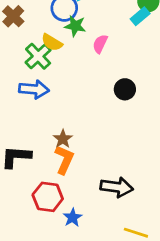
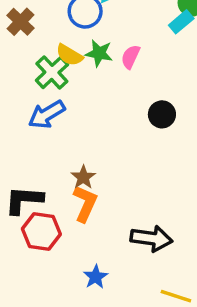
green star: (75, 26) -> (99, 53), moved
blue arrow: (34, 89) -> (47, 114), turned 144
red hexagon: (48, 197) -> (41, 231), moved

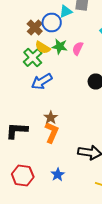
brown cross: (20, 22) -> (35, 28), moved
blue arrow: (47, 114) -> (42, 82), moved
red hexagon: (41, 231) -> (23, 176), moved

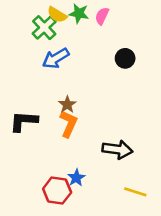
red hexagon: (23, 176) -> (57, 191), moved

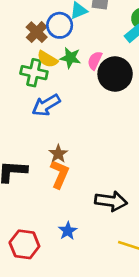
green cross: (44, 28) -> (34, 73), turned -35
black circle: (125, 58) -> (115, 74), moved, size x1.6
red hexagon: (57, 191) -> (24, 244), moved

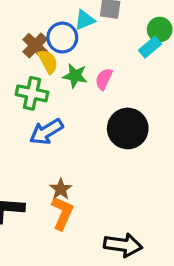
yellow semicircle: (47, 59) -> (48, 61), moved, turned -150
black circle: (115, 74) -> (128, 128), moved

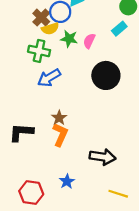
cyan rectangle: (150, 47) -> (119, 29), moved
yellow semicircle: (48, 61) -> (50, 29), turned 102

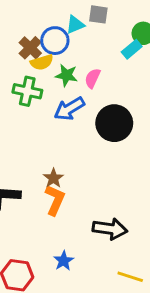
cyan rectangle: (119, 29) -> (132, 49), moved
blue arrow: (49, 78) -> (69, 109), moved

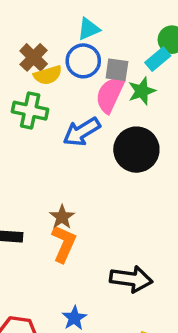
gray square: (98, 14) -> (117, 70), moved
blue circle: (55, 41) -> (83, 61), moved
green star: (66, 75) -> (142, 91), moved, turned -30
pink semicircle: (93, 78) -> (110, 95), size x1.5

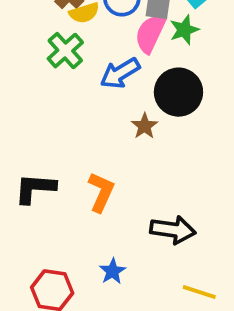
green cross: (30, 111) -> (65, 51), turned 36
brown star: (62, 217) -> (145, 126), moved

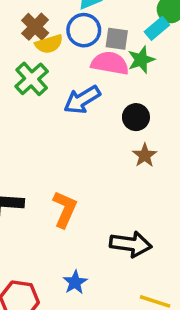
pink semicircle: (150, 34) -> (110, 63), turned 75
black circle: (178, 92) -> (136, 117), size x0.6
brown star: (145, 126) -> (145, 155), moved

